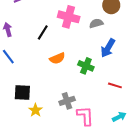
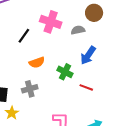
red line: (115, 85) -> (86, 87), moved
gray cross: (67, 101) -> (30, 89), moved

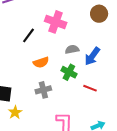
gray semicircle: (78, 30) -> (72, 49), moved
gray cross: (30, 89) -> (43, 90), moved

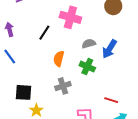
orange semicircle: (41, 62) -> (59, 59), turned 126
red line: (90, 88) -> (111, 100), moved

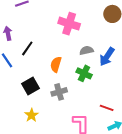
black line: (44, 33) -> (27, 48), moved
black square: (23, 92) -> (31, 86), moved, turned -36

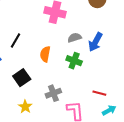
gray cross: (59, 92) -> (53, 93), moved

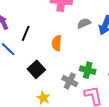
green cross: (74, 61) -> (88, 70), moved
gray cross: (53, 93) -> (70, 81), turned -35

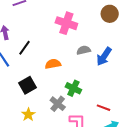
orange semicircle: (57, 43) -> (53, 64), turned 63
green cross: (88, 70) -> (73, 88), moved

